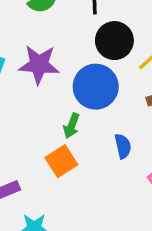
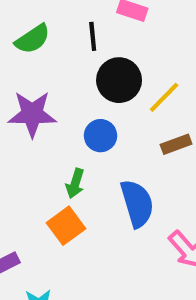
blue circle: (96, 87) -> (101, 136), size x0.6
blue semicircle: (123, 146) -> (137, 203), size x1.6

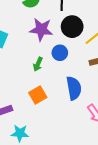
purple star: (32, 114) -> (41, 30), moved
green arrow: (75, 183) -> (38, 64), moved

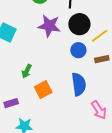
blue circle: (60, 53) -> (78, 50), moved
green arrow: (38, 64) -> (27, 71), moved

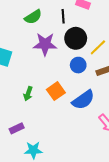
blue semicircle: (79, 84) -> (83, 100), turned 70
orange square: (43, 90) -> (56, 91), moved

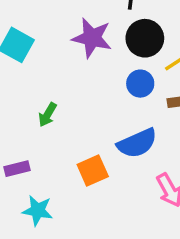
orange square: (56, 91) -> (93, 171), moved

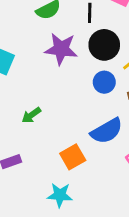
green arrow: (48, 115) -> (31, 115), turned 30
cyan star: (38, 210) -> (60, 195), moved

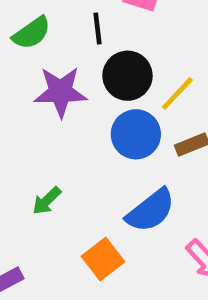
blue circle: (104, 82) -> (136, 134), size x1.4
green arrow: (31, 115) -> (47, 201), moved

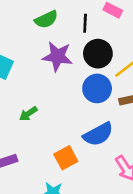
green arrow: (47, 201) -> (28, 114), moved

